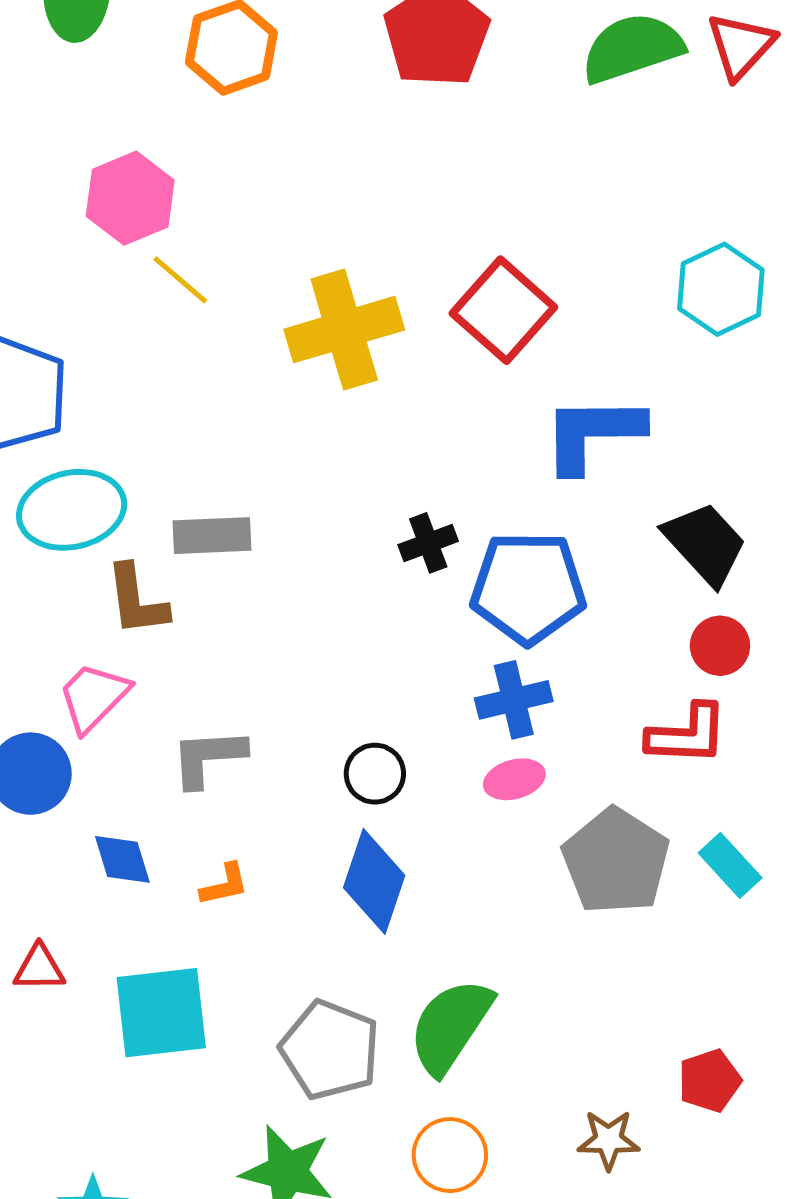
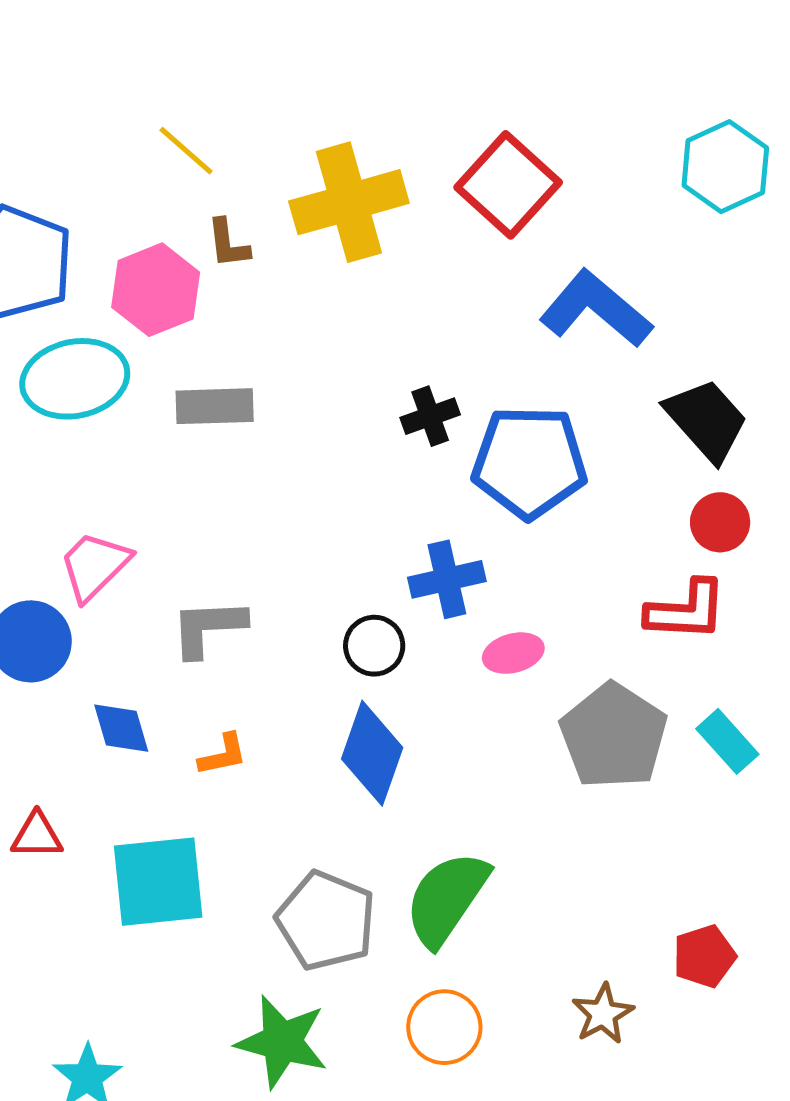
pink hexagon: (130, 198) -> (156, 290), moved
blue L-shape: (593, 433) -> (596, 309), turned 40
brown L-shape: (137, 600) -> (228, 243), moved, size x0.7
blue cross: (514, 700) -> (447, 579), moved
brown star: (608, 1140) -> (603, 1014), turned -30

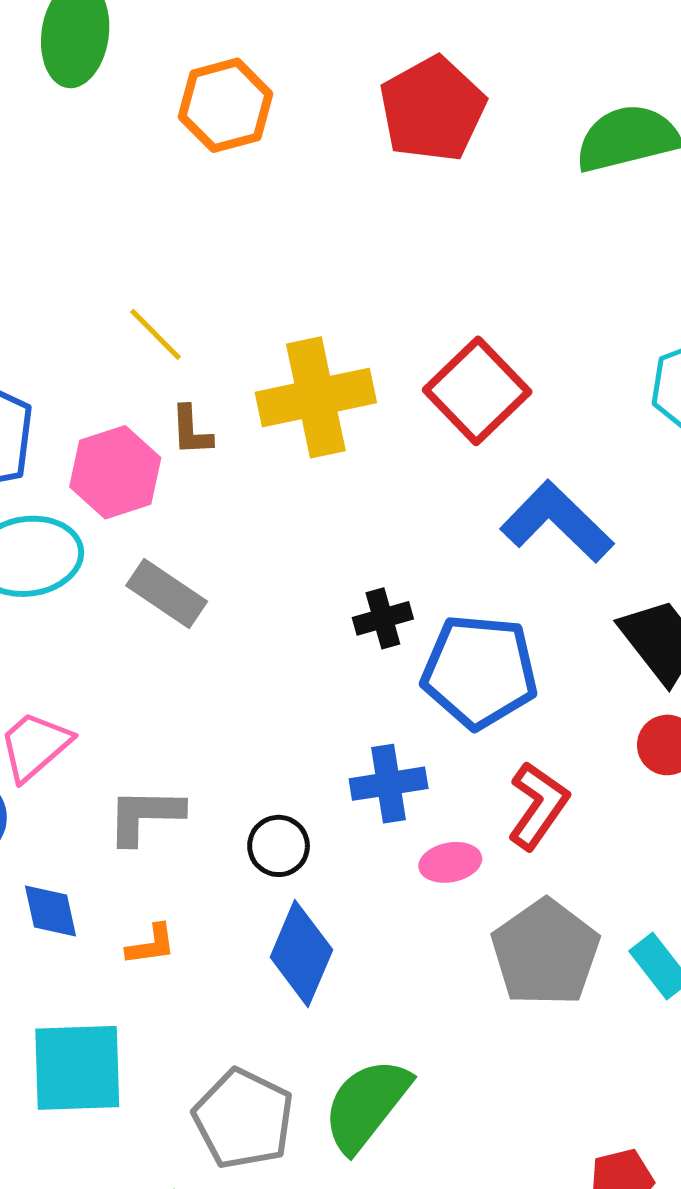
gray rectangle: (215, 406) -> (167, 593), turned 32
red L-shape: (686, 610) -> (538, 806), moved, turned -62
black circle: (374, 646) -> (279, 846), moved

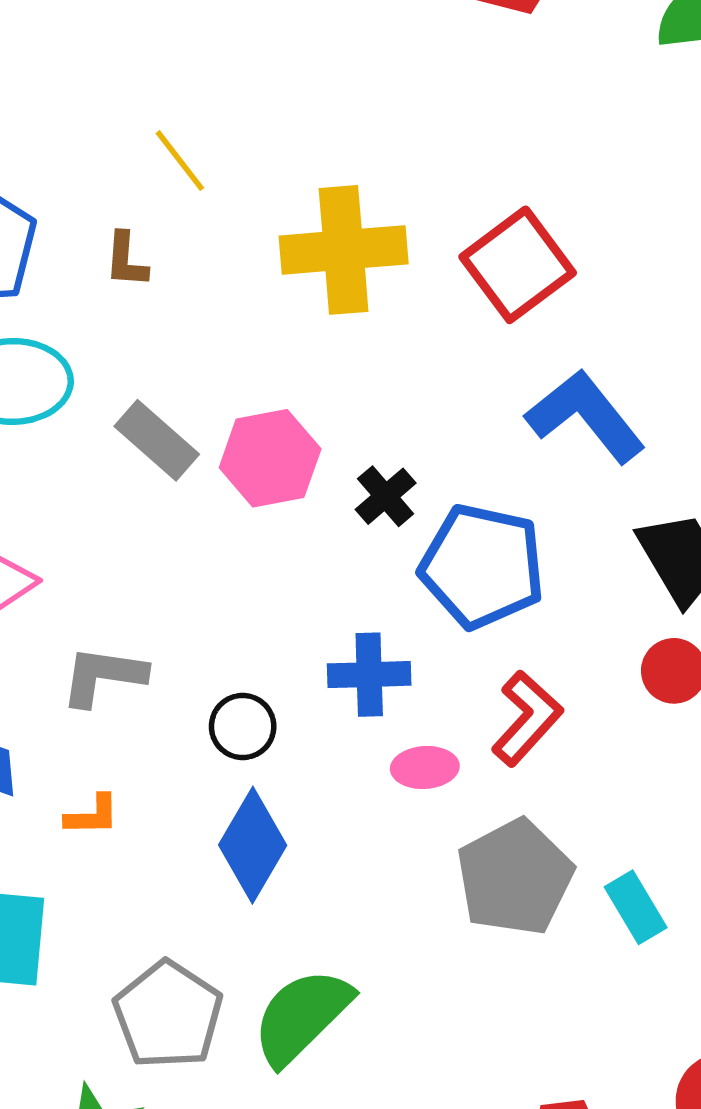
brown L-shape: (191, 431) -> (126, 260), moved
pink hexagon: (115, 472) -> (270, 458), moved
black cross: (383, 618) -> (386, 496), turned -32

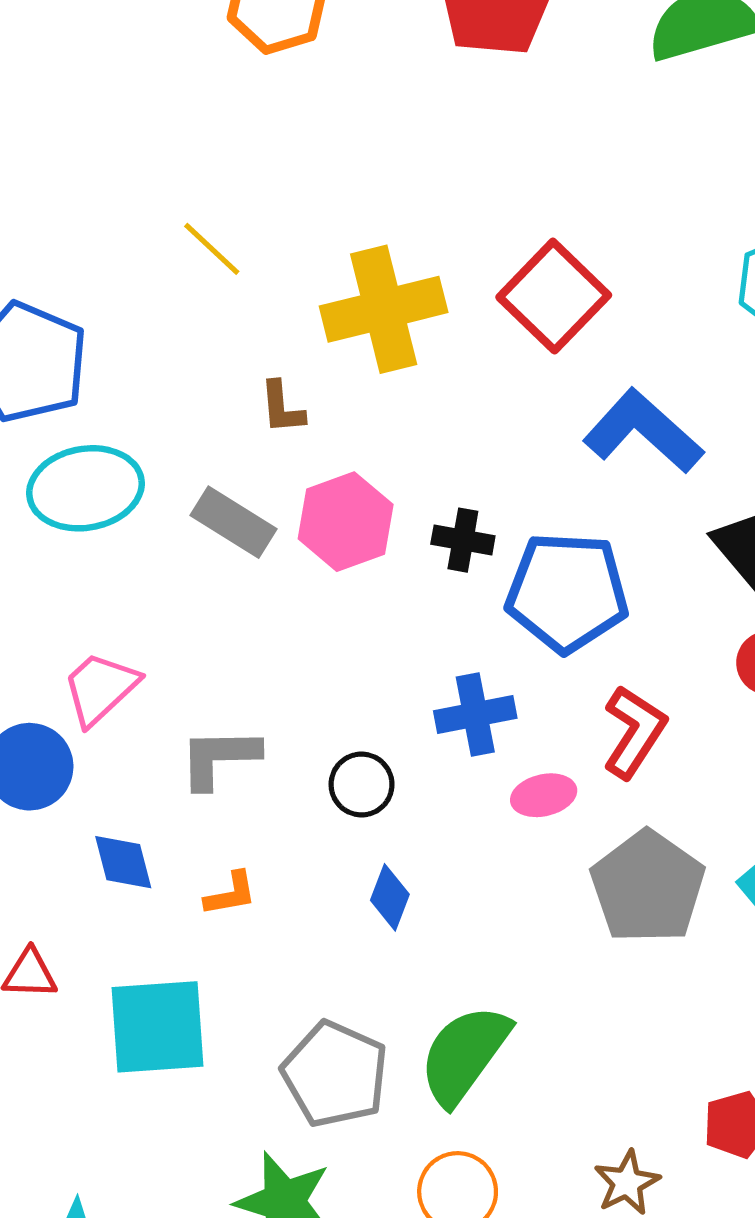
brown L-shape: (126, 260) -> (282, 408), moved
black cross: (386, 496) -> (463, 540), turned -30
blue diamond: (253, 845) -> (390, 897), size x0.6

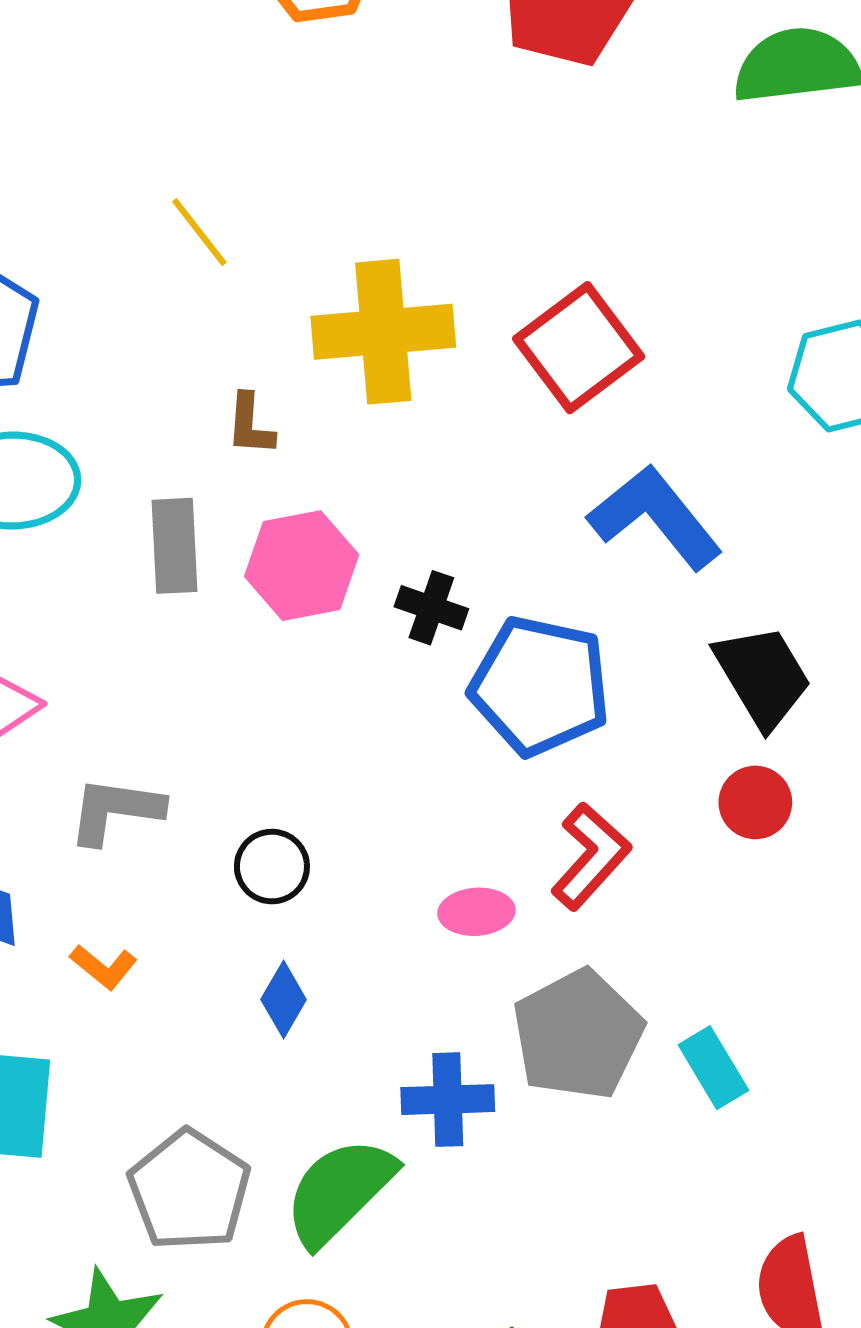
gray rectangle: (234, 522) -> (174, 546), turned 46
blue cross: (475, 714) -> (448, 1100), moved
orange L-shape: (231, 894) -> (104, 967), turned 40

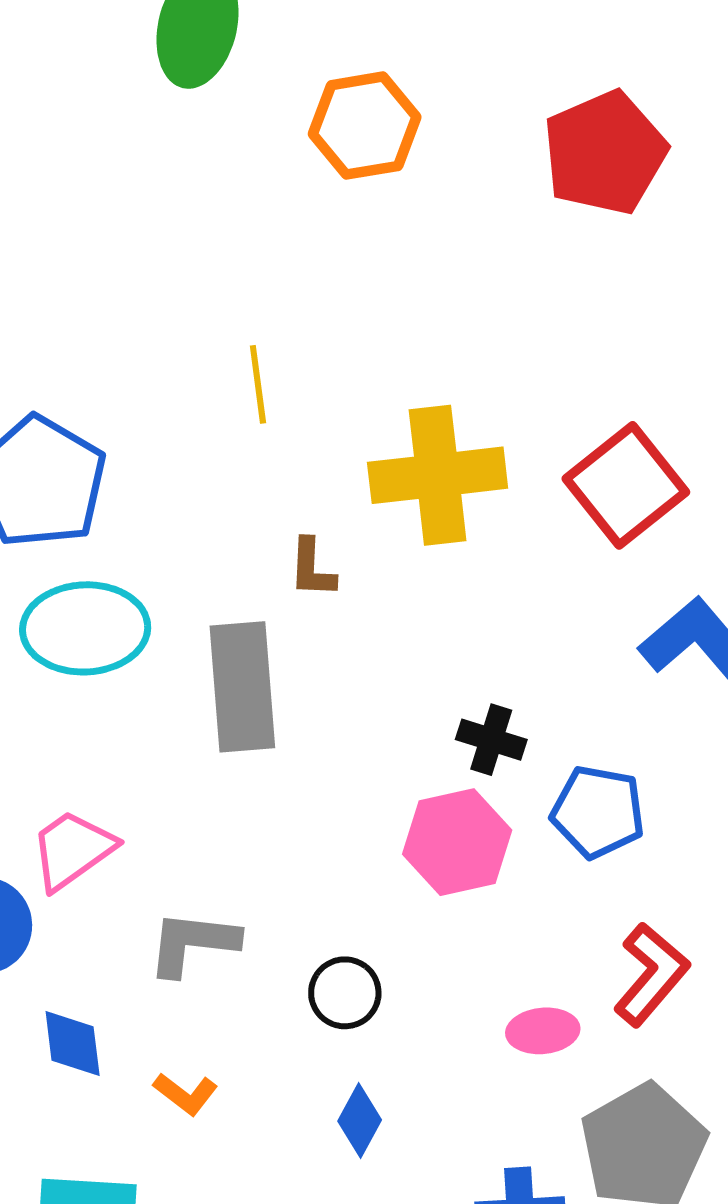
yellow line: (199, 232) -> (258, 384), turned 32
gray rectangle: (174, 546) -> (242, 687), size x1.4
pink hexagon: (302, 566) -> (457, 842), moved
blue pentagon: (540, 686) -> (598, 812), size x0.7

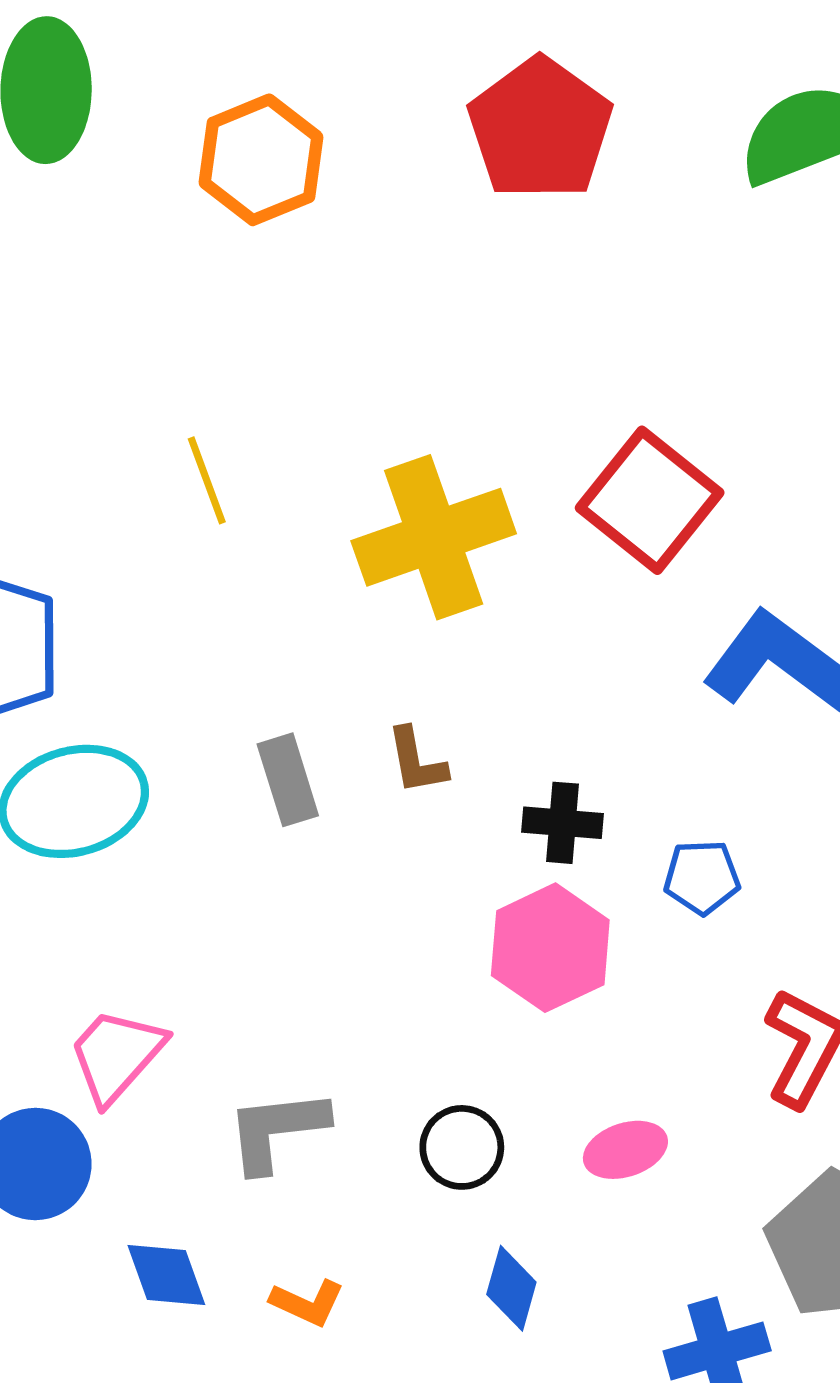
brown L-shape: (312, 568) -> (417, 761), moved
gray rectangle: (242, 687) -> (288, 780), moved, size x0.6
blue pentagon: (598, 812) -> (702, 877), size x0.7
pink ellipse: (543, 1031) -> (625, 1150), moved

